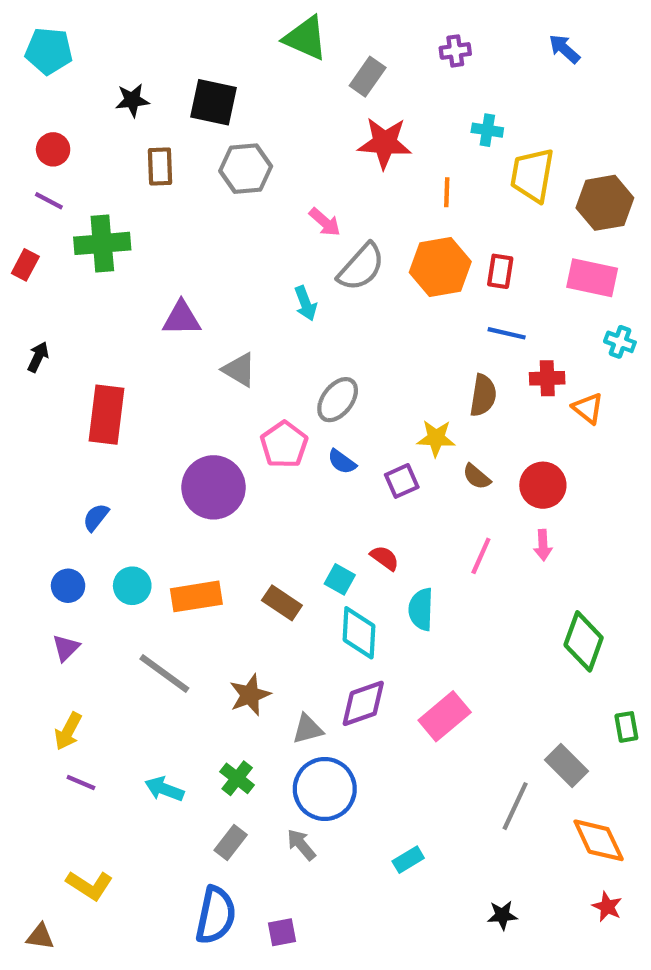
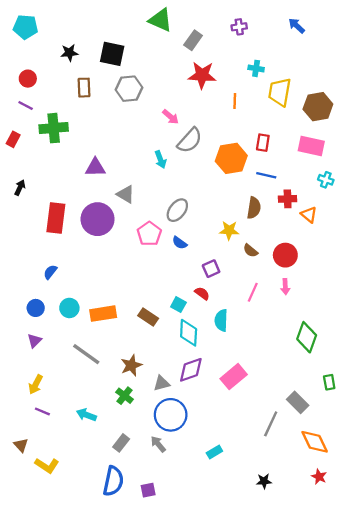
orange hexagon: (440, 267) -> (231, 158), moved
purple square: (402, 481) -> (211, 269), moved
purple circle: (214, 487) -> (98, 219), moved
green cross: (237, 778) -> (124, 396), moved
brown triangle: (40, 937) -> (21, 445), moved, turned 40

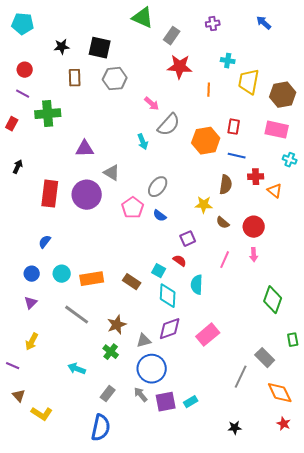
purple line: (42, 411) -> (13, 366), moved
purple square: (148, 490) -> (166, 402), moved, size x1.5

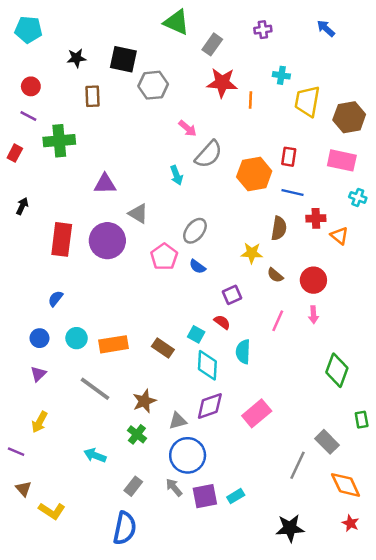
gray hexagon: (115, 79) -> (153, 85), moved
orange line: (209, 90) -> (251, 100), moved
black star: (235, 428) -> (290, 528), size x1.6

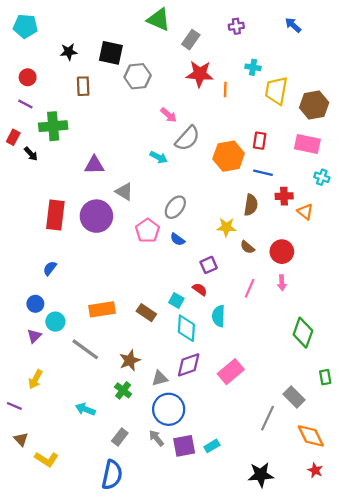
cyan arrow: (176, 175) -> (159, 157), turned -42
black arrow: (22, 206) -> (31, 154), moved, turned 112
cyan circle: (77, 338) -> (55, 322), moved

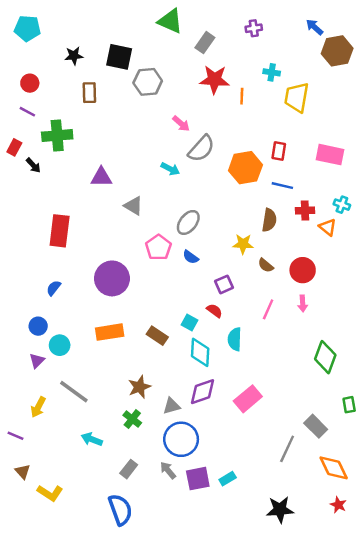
brown hexagon: (314, 105) -> (337, 51), moved
cyan cross: (322, 177) -> (342, 205), moved
purple circle: (96, 216) -> (112, 278), moved
gray line: (85, 349) -> (74, 392), moved
blue semicircle: (112, 475) -> (120, 510), turned -32

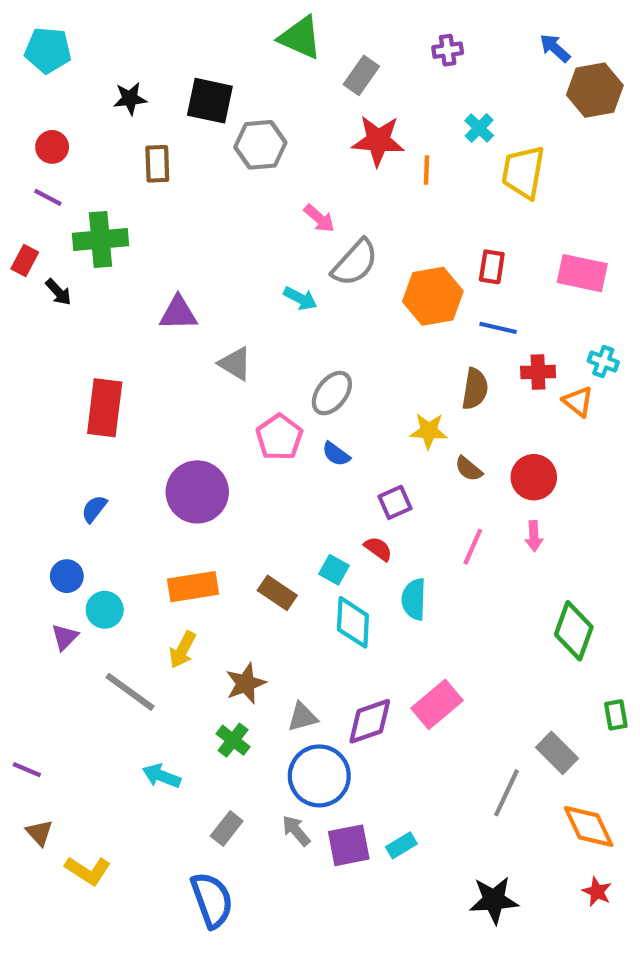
cyan cross: (272, 72) -> (479, 128), turned 35
purple diamond: (203, 392) -> (370, 721), moved
yellow arrow: (38, 407) -> (183, 650), moved

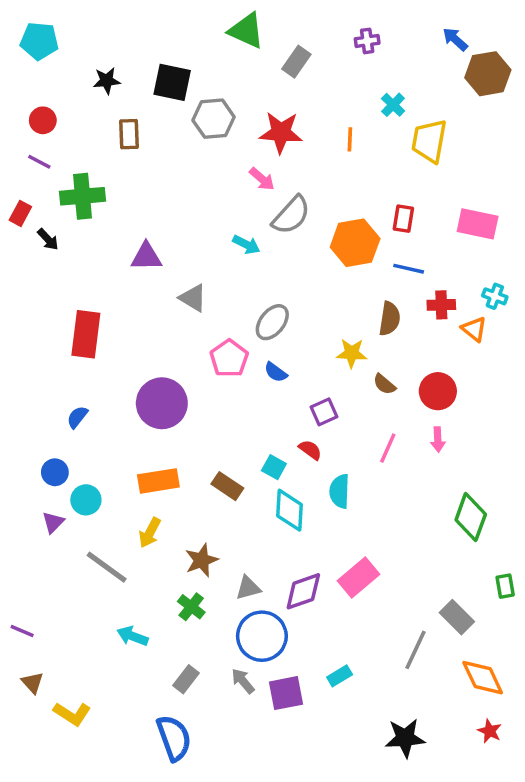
red star: (378, 141) -> (281, 132), moved
cyan rectangle: (401, 845) -> (340, 676), moved

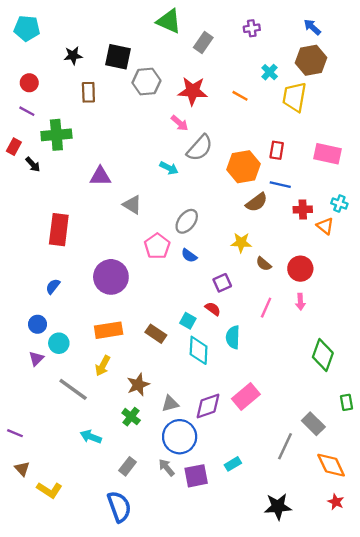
brown hexagon: (488, 74) -> (311, 60), moved
orange line: (350, 139) -> (240, 96), turned -63
brown semicircle: (390, 319) -> (257, 202), moved, turned 45

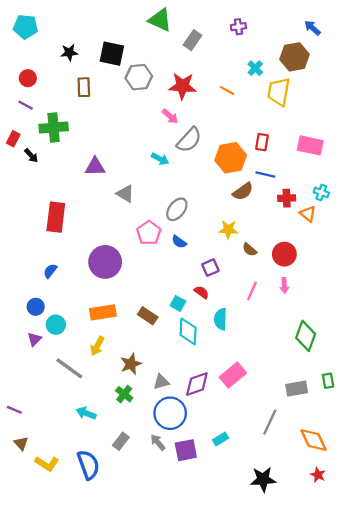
blue arrow: (312, 27) -> (312, 28), moved
gray rectangle: (313, 424) -> (297, 389), moved, turned -55
blue semicircle: (119, 507) -> (88, 465), moved

